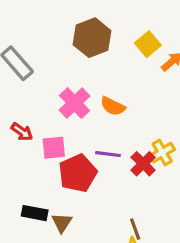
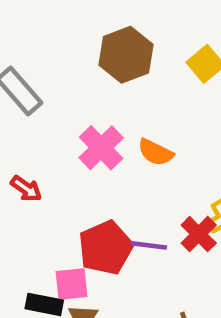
pink square: (54, 148) -> (72, 284), moved
purple line: (108, 154) -> (149, 245), moved

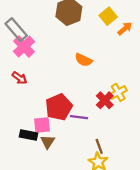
pink cross: (101, 148) -> (24, 46), moved
purple line: (149, 245) -> (79, 117), moved

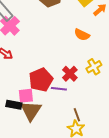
orange semicircle: (83, 60) -> (82, 35), moved
red cross: (105, 100) -> (70, 74), moved
brown triangle: (48, 142) -> (31, 111), size x1.6

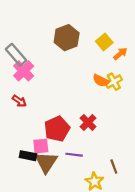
yellow cross: (94, 67) -> (114, 82), moved
purple line: (59, 89) -> (74, 155), moved
brown line: (77, 115) -> (114, 166), moved

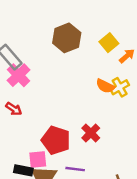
red pentagon: (57, 129) -> (56, 140), turned -30

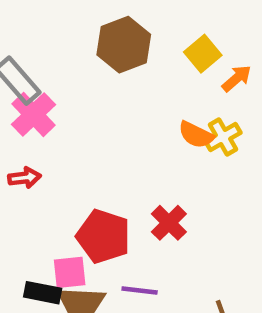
red arrow: (14, 109) -> (25, 178), turned -42

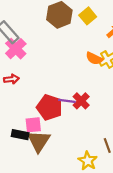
yellow square: (203, 54) -> (88, 16), moved
purple line: (140, 290) -> (67, 101), moved

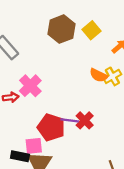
pink cross: (16, 49) -> (30, 86), moved

